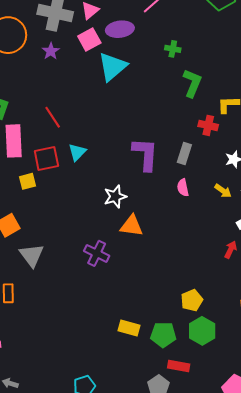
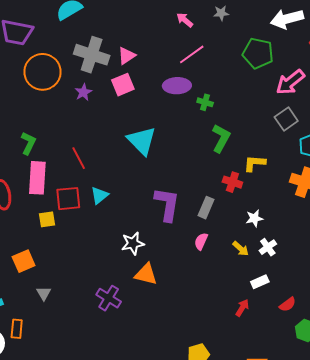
purple ellipse: (120, 29) -> (177, 86), moved
cyan triangle: (113, 67) -> (142, 141), moved, turned -40
pink semicircle: (183, 188) -> (201, 241), turned 30
gray triangle: (32, 255) -> (44, 293), size x0.6

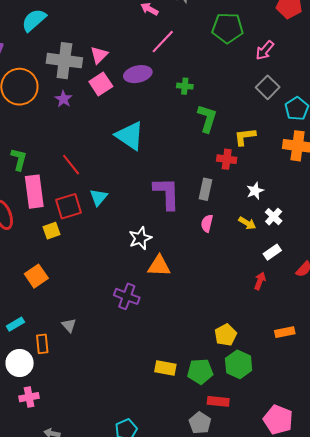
pink arrow: (290, 82) -> (265, 50), size x0.7
purple ellipse: (177, 86) -> (138, 74), moved
gray triangle: (44, 293) -> (69, 325), moved

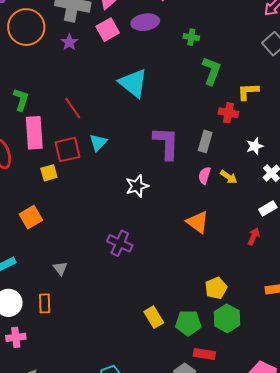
yellow arrow: (247, 223) -> (229, 177), moved
orange triangle: (159, 266) -> (198, 222), moved, turned 30
orange rectangle: (42, 344) -> (45, 303), moved
yellow rectangle: (165, 368) -> (154, 317), turned 45

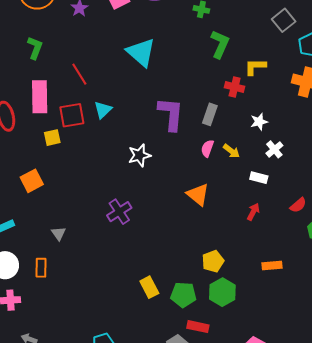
green L-shape: (21, 100) -> (35, 48), moved
white rectangle: (268, 208) -> (259, 178), moved, turned 42
purple cross: (120, 243) -> (119, 212), turned 30

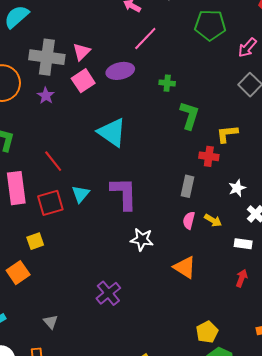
purple L-shape: (171, 114) -> (124, 193), moved
yellow square: (52, 138) -> (35, 241), moved
white star: (139, 155) -> (142, 240), moved, turned 30

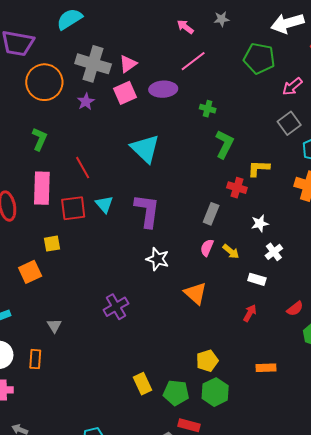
cyan triangle: (81, 194) -> (104, 204), turned -30

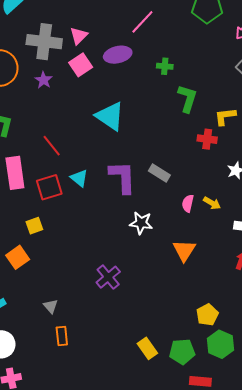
gray rectangle: (211, 214) -> (159, 173), moved, turned -70
orange triangle: (195, 293) -> (184, 250), turned 30
orange rectangle: (35, 359) -> (62, 336), moved

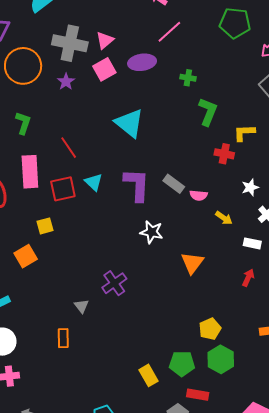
pink semicircle: (188, 203) -> (199, 195), moved, turned -102
gray triangle: (51, 306) -> (82, 306), moved
yellow rectangle: (147, 348) -> (149, 375), moved

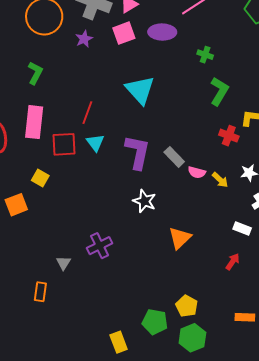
red line: (69, 148) -> (87, 113), moved, turned 45
yellow arrow: (224, 218) -> (220, 180), moved
yellow square: (45, 226) -> (40, 178), turned 36
yellow pentagon: (210, 329) -> (187, 306), turned -30
green pentagon: (182, 364) -> (155, 322), moved

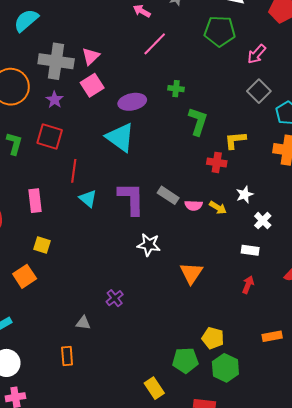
purple ellipse: (162, 32) -> (132, 102), moved
pink rectangle: (34, 122) -> (35, 201), moved, size x0.7
red square: (64, 144) -> (50, 136), moved, turned 32
purple cross: (100, 246) -> (115, 298), size x0.7
gray triangle: (64, 263) -> (83, 323), turned -42

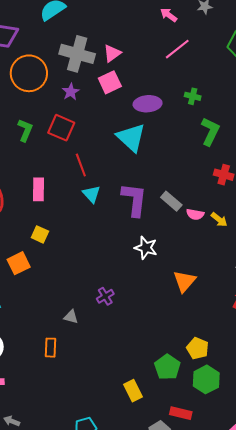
red line: (74, 171) -> (81, 165), turned -35
green pentagon: (185, 360) -> (167, 367), turned 30

